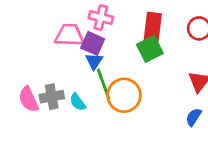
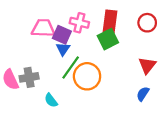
pink cross: (101, 17) -> (79, 23), moved
green line: (104, 84) -> (71, 68), turned 55
cyan semicircle: (78, 102) -> (51, 100), moved

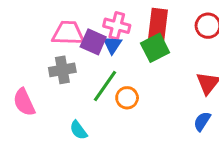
blue triangle: (63, 49) -> (112, 45), moved
orange circle: (87, 76) -> (127, 98), size x0.6
gray cross: (29, 77) -> (62, 70), moved

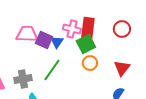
pink cross: (117, 26) -> (72, 29), moved
gray cross: (62, 70) -> (23, 79), moved
orange circle: (127, 98) -> (90, 63), moved

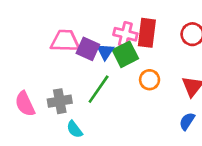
green square: (86, 44) -> (125, 54), moved

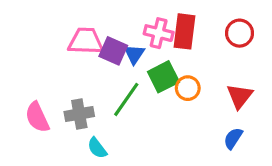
green square: (125, 54) -> (163, 77), moved

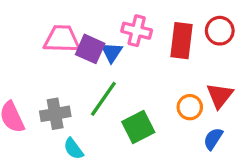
red rectangle: (185, 31) -> (182, 41), moved
green square: (163, 77) -> (138, 127), moved
orange circle: (188, 88) -> (190, 107), moved

